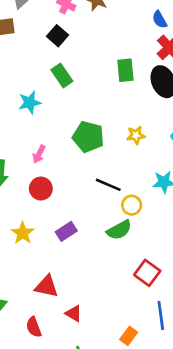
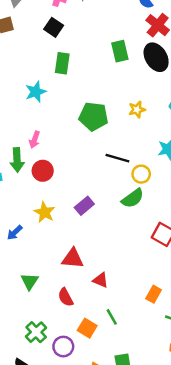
green rectangle: (62, 75) -> (62, 63), turned 50
pink arrow: (39, 154) -> (35, 140), moved
red circle: (41, 189) -> (43, 171), moved

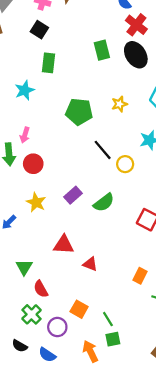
black line: (117, 158) -> (103, 150), turned 35
green semicircle: (133, 198) -> (104, 203), moved
red semicircle: (66, 297) -> (41, 289), moved
green line: (112, 317) -> (108, 319), moved

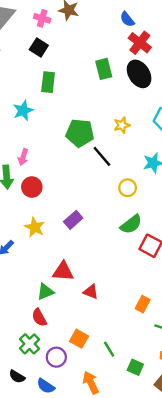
black line: (103, 150) -> (102, 156), moved
green semicircle: (104, 203) -> (131, 224), moved
green triangle: (24, 267) -> (45, 292), moved, turned 36
green square: (113, 339) -> (135, 367), moved, turned 35

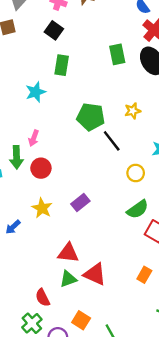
green triangle: (45, 292) -> (68, 279), moved
red triangle: (91, 292) -> (95, 274), size x1.5
orange rectangle: (143, 304) -> (144, 275), moved

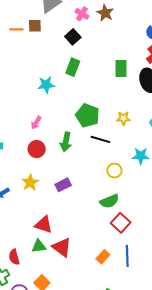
black line: (112, 141) -> (100, 139), turned -48
green arrow: (16, 157) -> (66, 142), moved

